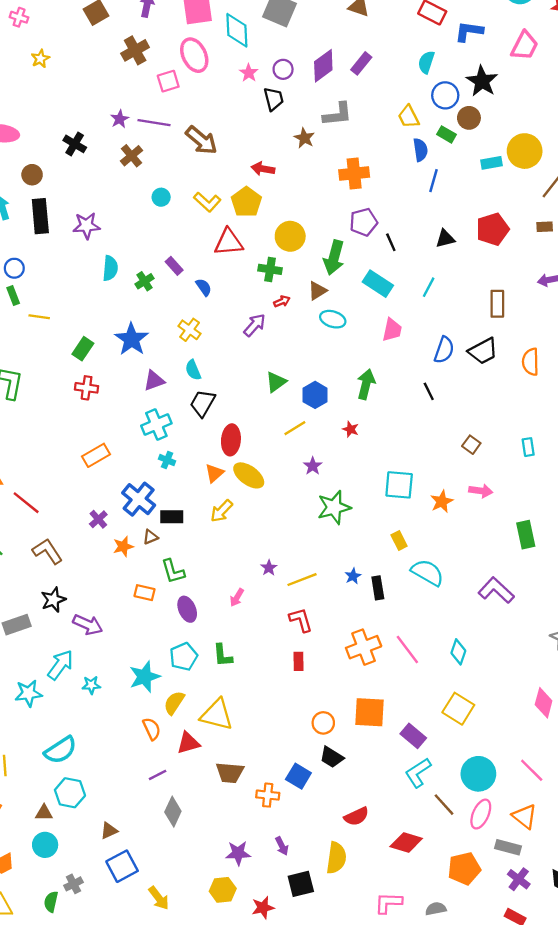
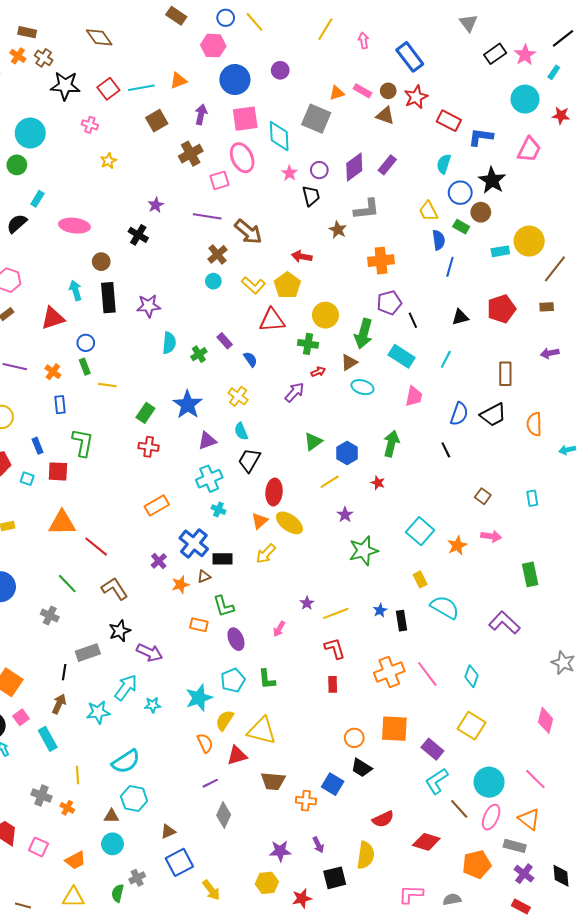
purple star: (120, 119) -> (156, 205), moved
brown cross: (131, 156) -> (217, 254), moved
cyan square: (399, 485) -> (420, 531), turned 36

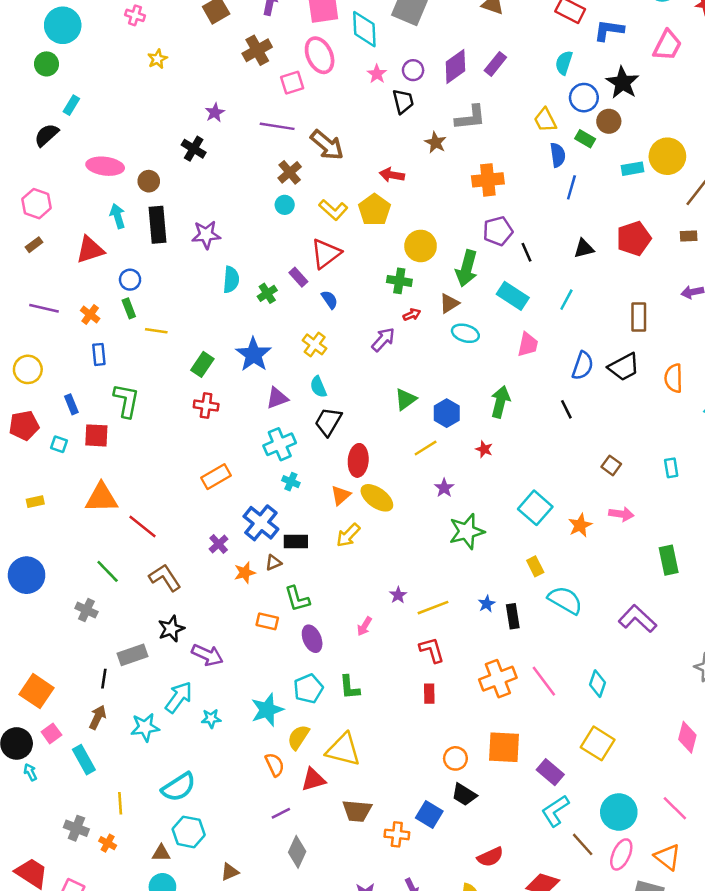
pink ellipse: (74, 226) -> (105, 166), moved
red triangle: (272, 320) -> (326, 253), moved, turned -32

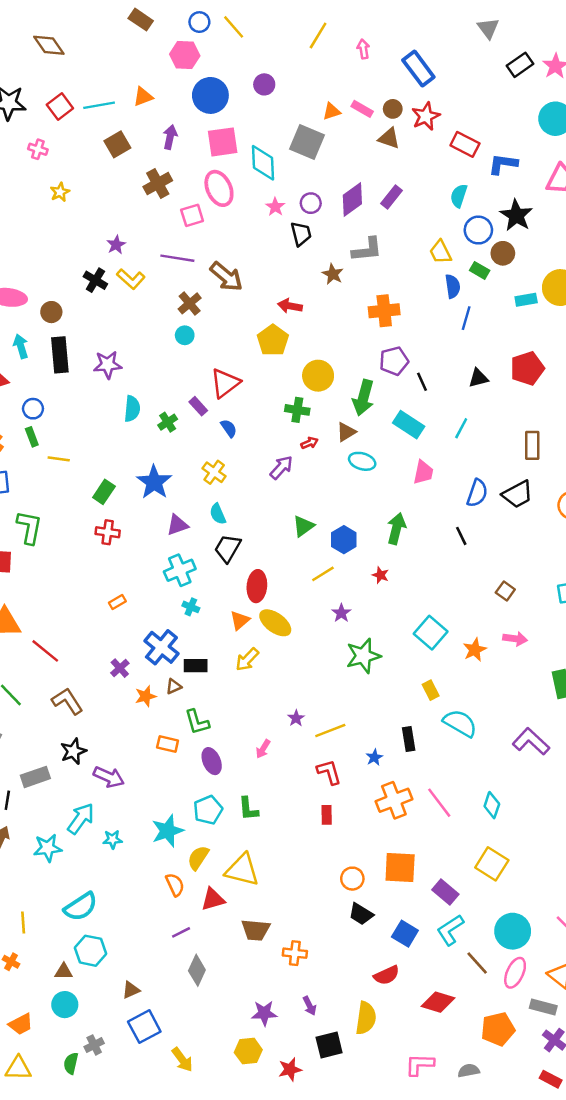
yellow L-shape: (333, 210) -> (131, 279), moved
orange rectangle: (216, 477) -> (117, 602), size x0.6
blue star: (487, 604) -> (374, 757), moved
blue square: (429, 815) -> (405, 934), moved

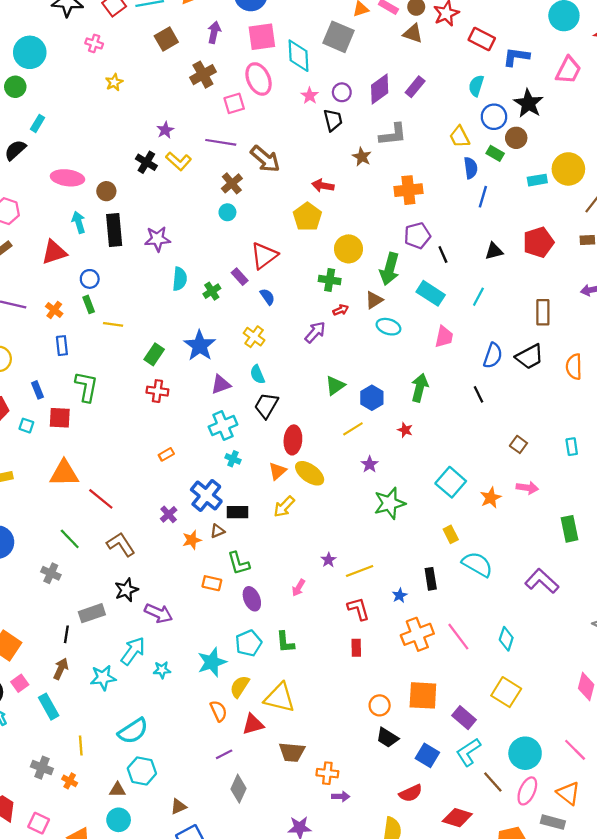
purple arrow: (310, 1006) -> (341, 796), moved, turned -63

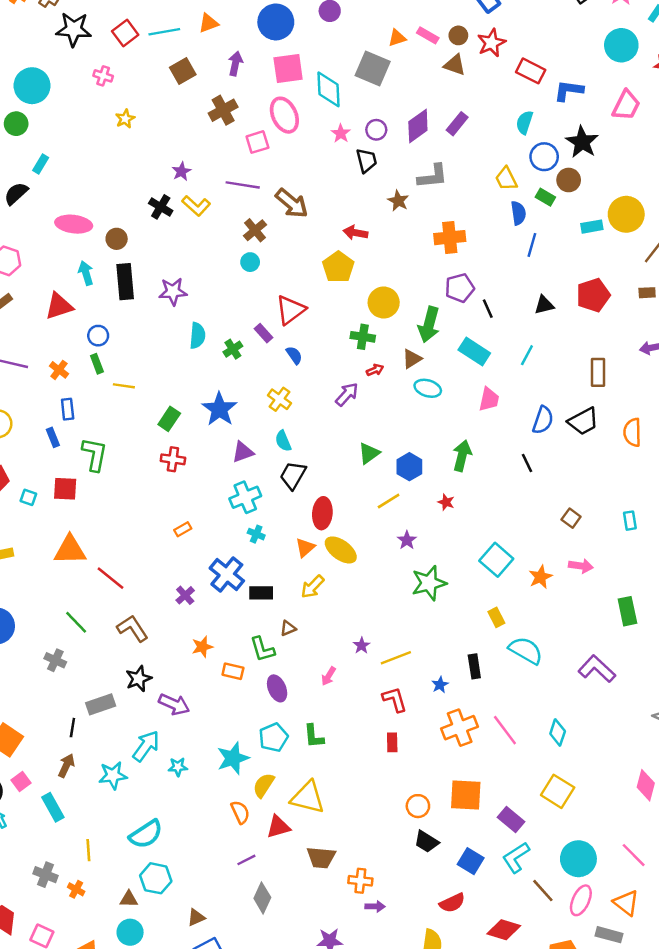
blue rectangle: (37, 390) -> (53, 437), moved
brown triangle: (217, 531) -> (288, 628), moved
orange star: (192, 540) -> (202, 647), moved

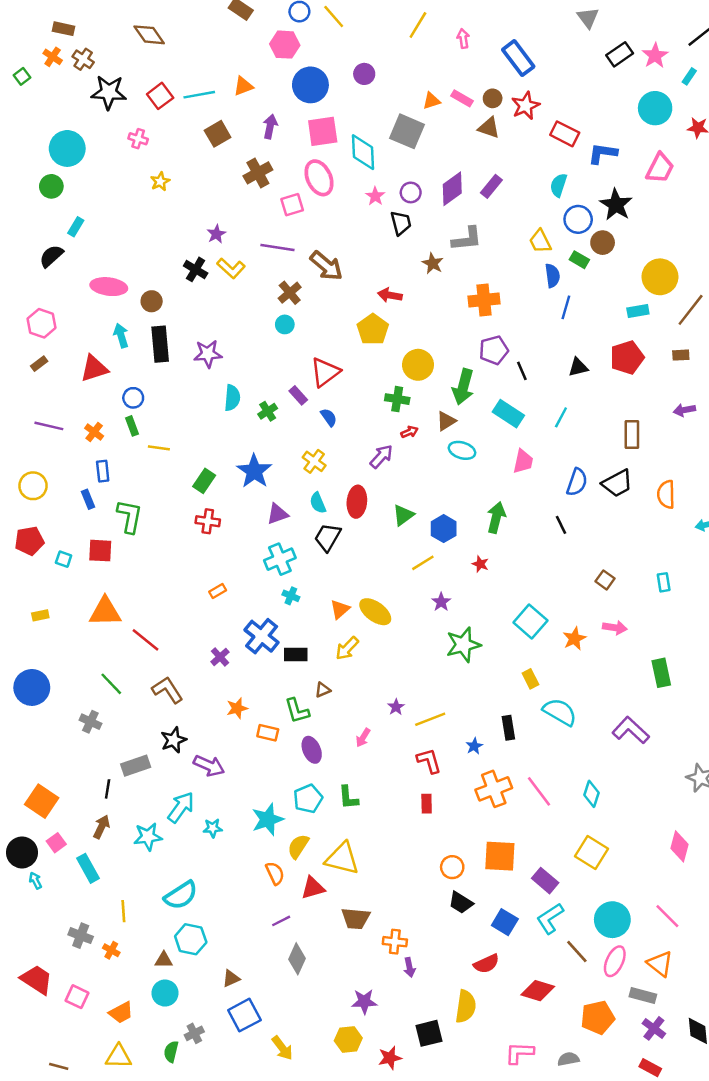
cyan rectangle: (592, 227) -> (638, 311), moved
red ellipse: (322, 513) -> (357, 502), moved
purple arrow: (375, 906) -> (409, 967), turned 78

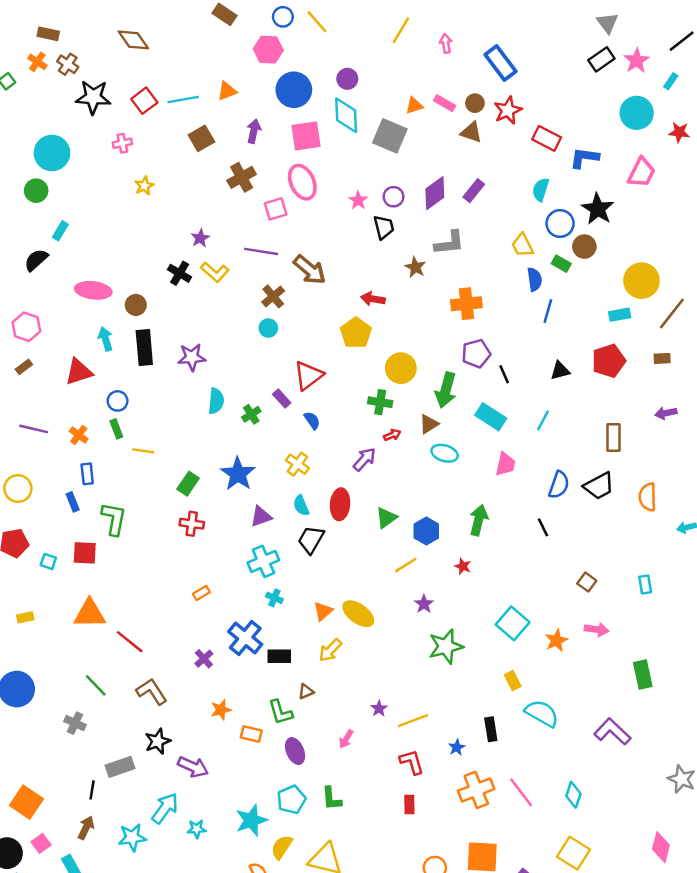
gray triangle: (588, 18) -> (607, 23), moved
pink cross: (138, 139) -> (122, 143), turned -30
cyan diamond: (363, 152) -> (346, 115), moved

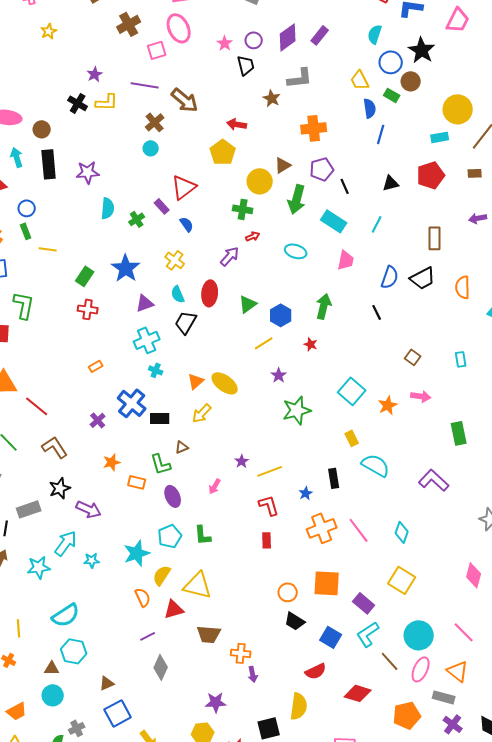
yellow L-shape: (215, 272) -> (107, 102), turned -40
brown triangle: (429, 424) -> (283, 165), moved

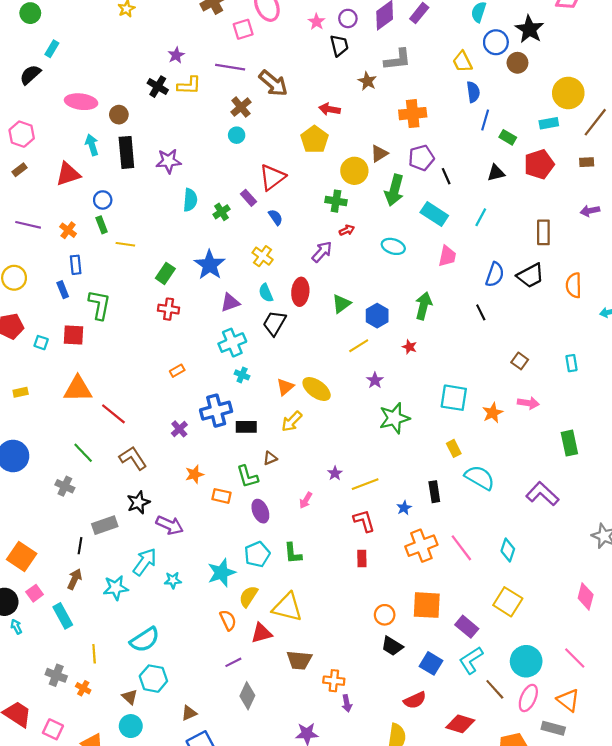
green rectangle: (392, 95) -> (508, 137), moved
cyan square: (352, 391) -> (454, 398), turned -32
blue cross: (132, 403) -> (216, 411), turned 36
brown triangle: (52, 668) -> (130, 697), turned 42

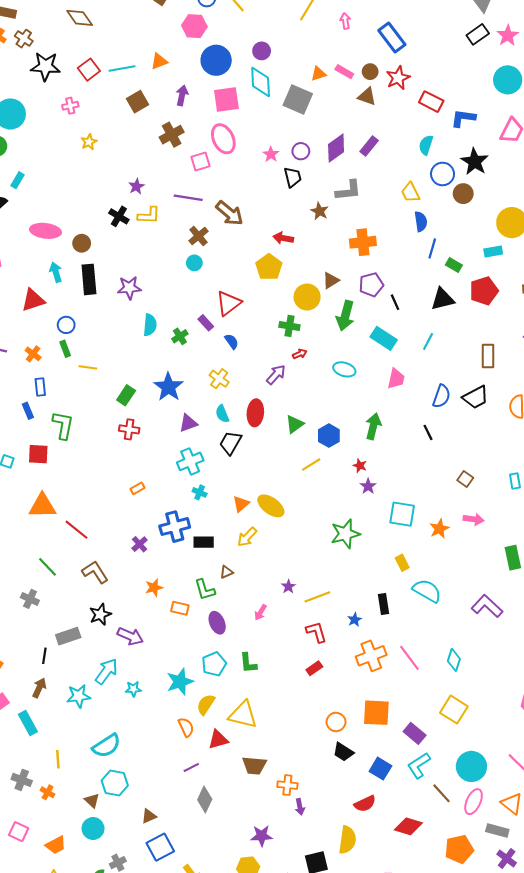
black triangle: (496, 173) -> (443, 299), size x1.4
purple star: (375, 380) -> (368, 486), moved
red rectangle: (362, 559) -> (314, 668), turned 56

